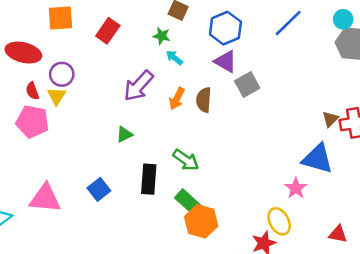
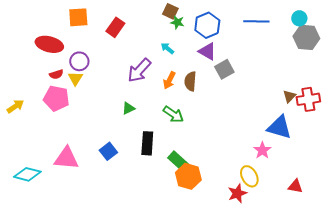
blue line: (288, 23) -> (256, 21), turned 45
green star: (162, 36) -> (177, 22), moved
red semicircle: (32, 91) -> (56, 74), turned -88
green arrow: (186, 160) -> (173, 114), moved

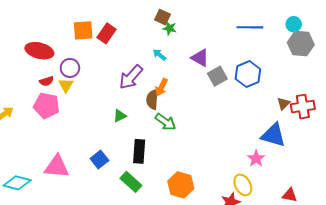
orange square: (78, 17) -> (83, 30), moved
blue hexagon: (207, 25) -> (248, 74), moved
brown semicircle: (190, 81) -> (152, 99), moved
green rectangle: (178, 161) -> (131, 182), moved

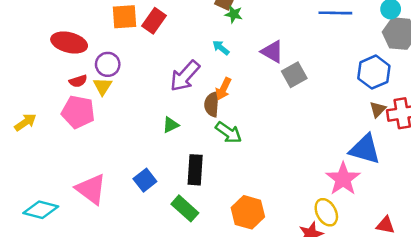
blue hexagon: (248, 74) -> (374, 72), moved
pink star: (256, 158) -> (343, 179), size x1.5
pink triangle: (57, 167) -> (91, 189), turned 32

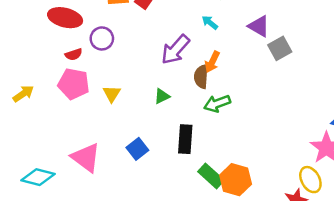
yellow triangle: (103, 86) -> (112, 94), moved
green arrow: (229, 133) -> (217, 104), turned 125
green rectangle: (185, 208) -> (211, 176), moved

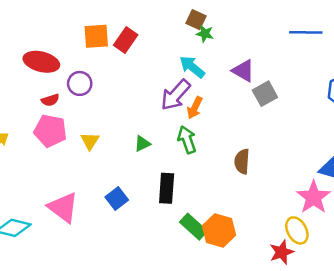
cyan arrow: (210, 23) -> (192, 67), size x1.5
purple arrow: (175, 50) -> (176, 95), moved
brown semicircle: (201, 77) -> (242, 161), moved
green arrow: (217, 104) -> (187, 140), moved, turned 90

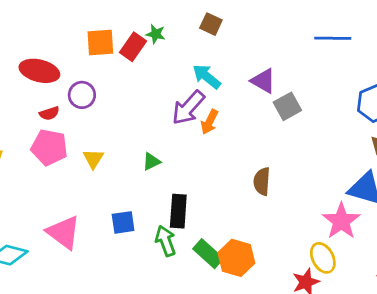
green star: (205, 34) -> (156, 34), moved
green arrow: (187, 140) -> (166, 241), moved
blue square: (117, 198) -> (123, 222), turned 30

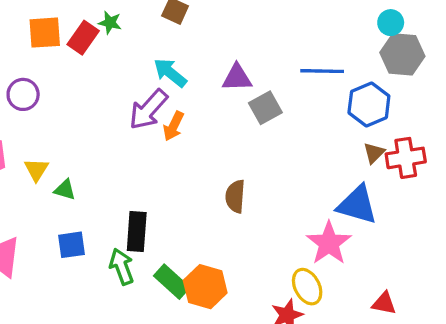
blue line: (333, 38) -> (322, 71), moved
purple triangle: (263, 81) -> (237, 78), turned -32
green triangle: (151, 162) -> (65, 190), moved, turned 42

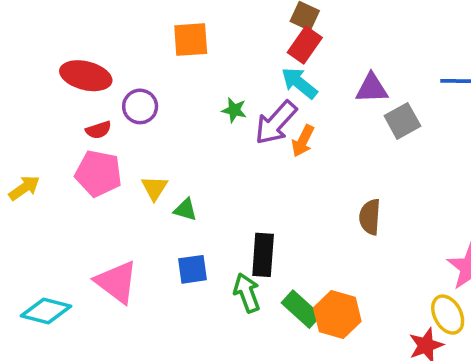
green star: (110, 23) -> (234, 110), moved
orange square: (45, 33) -> (191, 40), moved
red rectangle: (83, 38) -> (305, 45), moved

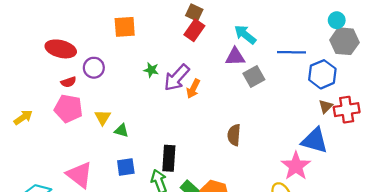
cyan arrow: (299, 83) -> (245, 35), moved

